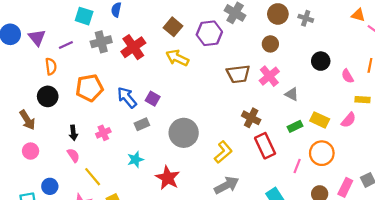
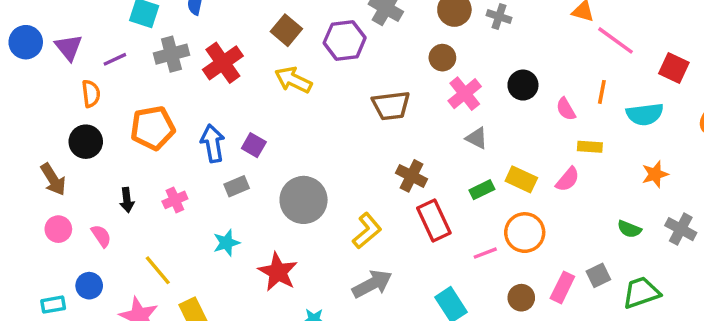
pink cross: (269, 76) -> (465, 94), moved
blue arrow: (127, 97) -> (213, 143), turned 30
pink semicircle: (73, 155) -> (101, 236), moved
pink line: (297, 166) -> (485, 253), turned 48

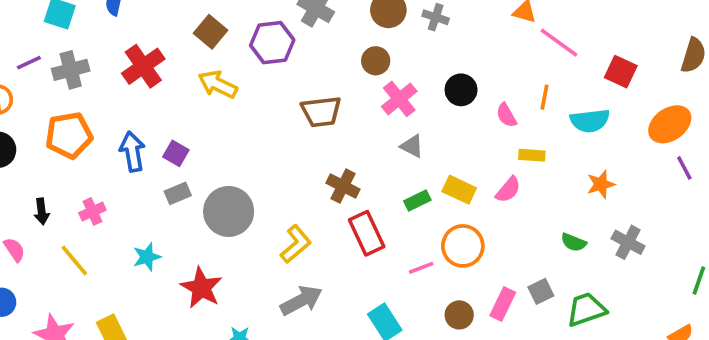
gray cross: (171, 54) -> (71, 70), moved
gray rectangle: (237, 186) -> (178, 193), moved
yellow line: (158, 270) -> (74, 260), moved

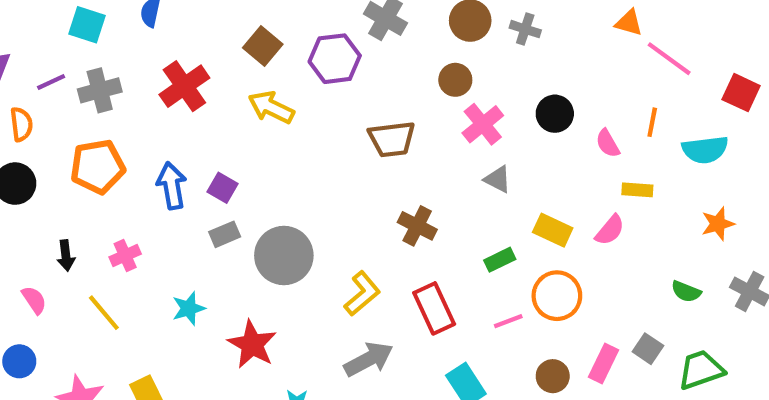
green rectangle: (417, 201) -> (500, 260), moved
red rectangle: (367, 233) -> (434, 308), moved
gray square: (541, 291) -> (648, 349), turned -30

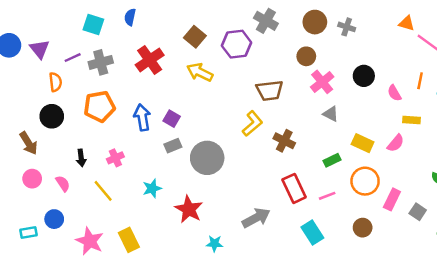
yellow L-shape: (362, 294) -> (252, 124), moved
pink line: (508, 321) -> (327, 196), moved
pink rectangle: (603, 363) -> (392, 199), moved

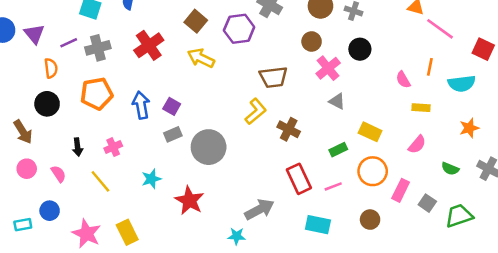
black circle: (364, 76) -> (360, 49), moved
pink semicircle: (396, 143) -> (417, 145), moved
cyan rectangle: (312, 233) -> (318, 225), turned -45
cyan star: (214, 244) -> (237, 236), moved

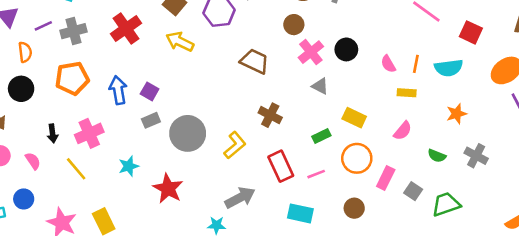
black circle: (360, 49) -> (346, 49), moved
orange line: (430, 67) -> (416, 64), moved
brown trapezoid: (273, 77) -> (255, 61), turned -148
yellow L-shape: (256, 111) -> (235, 145), moved
pink cross: (113, 147) -> (89, 133), size x1.5

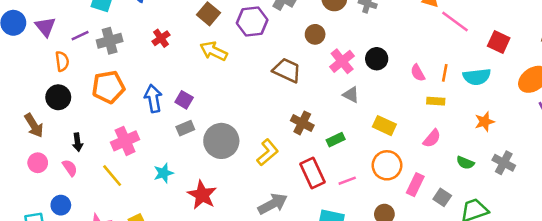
brown circle: (294, 25) -> (315, 34), moved
red cross: (126, 28) -> (161, 38), size x0.6
black arrow: (53, 133) -> (78, 142), moved
green rectangle: (321, 136) -> (336, 140), moved

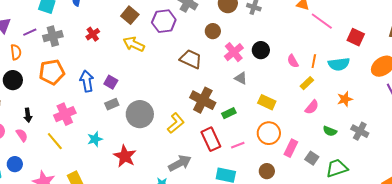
yellow rectangle: (436, 101) -> (307, 83), turned -48
brown cross: (302, 123) -> (203, 100), size x1.4
pink semicircle: (432, 138) -> (312, 107), moved

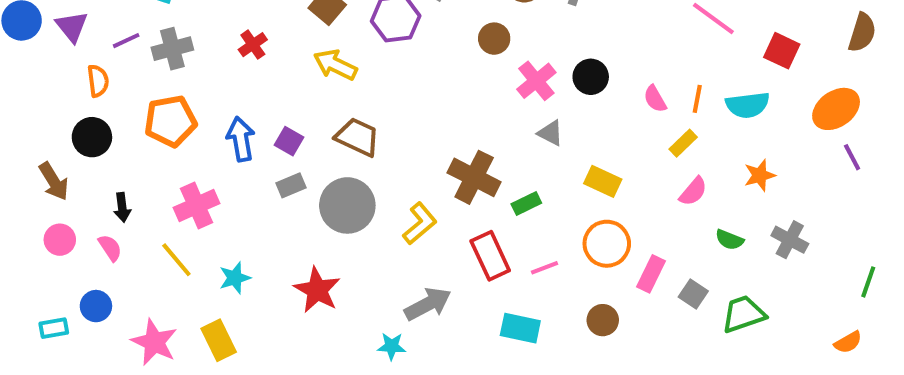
brown trapezoid: (191, 59) -> (357, 137), moved
cyan star: (95, 139) -> (235, 278), moved

